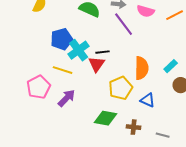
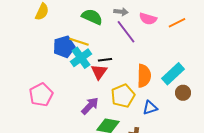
cyan rectangle: (171, 66) -> (173, 74), size x1.6
yellow line: (63, 70) -> (79, 42), moved
purple arrow: (67, 98) -> (90, 106), moved
blue triangle: (148, 100) -> (150, 108), turned -42

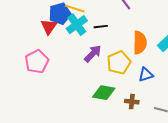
red triangle: (99, 72) -> (49, 27), moved
purple arrow: (90, 106) -> (93, 54), moved

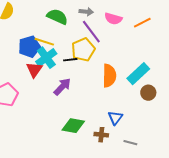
red triangle: (49, 27) -> (34, 70), moved
yellow pentagon: (119, 63) -> (83, 50), moved
blue triangle: (146, 75) -> (115, 118), moved, turned -35

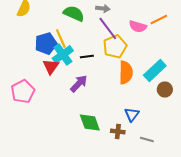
pink semicircle: (113, 19) -> (138, 26), moved
yellow line: (44, 42) -> (61, 38), turned 48
yellow pentagon: (83, 50) -> (115, 46), moved
green diamond: (73, 126) -> (90, 122), turned 60

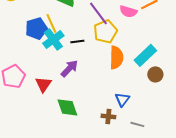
red triangle: (51, 66) -> (43, 84), moved
green diamond: (90, 122) -> (67, 107), moved

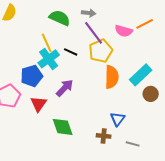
blue pentagon: (36, 28) -> (32, 76), moved
black line: (77, 41) -> (71, 52), moved, turned 32

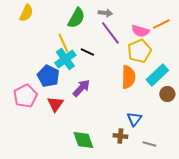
green semicircle: (60, 18) -> (76, 18), turned 95
yellow pentagon: (101, 51) -> (139, 51), moved
blue pentagon: (32, 76) -> (48, 76), turned -30
green diamond: (63, 127) -> (83, 140), moved

